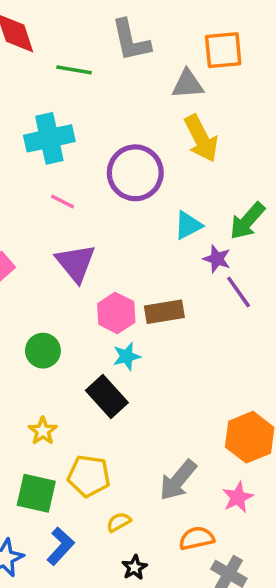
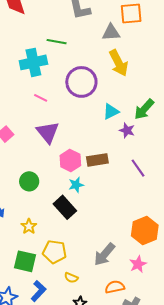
green line: (74, 70) -> (57, 42), moved
purple line: (239, 292) -> (138, 168), moved
yellow semicircle: (119, 522) -> (71, 278), turned -128

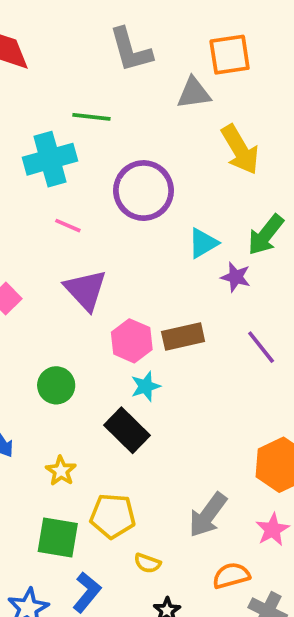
yellow arrow: (118, 63) -> (240, 150), moved

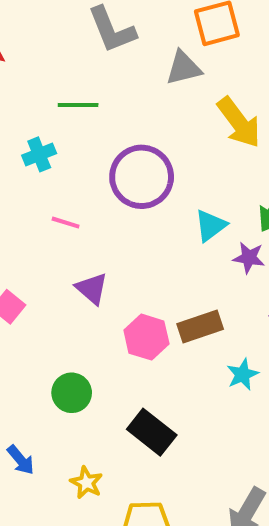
cyan cross: (50, 159) -> (39, 154), size x0.6
purple triangle: (86, 290) -> (92, 289), size x0.7
cyan star: (146, 386) -> (242, 374), moved

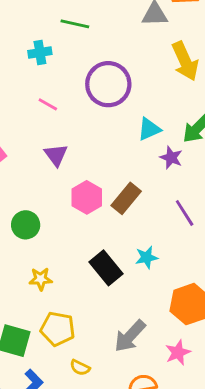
brown rectangle: (200, 327) -> (126, 198), turned -44
cyan star: (242, 374) -> (147, 257), moved
black rectangle: (152, 432) -> (106, 268), moved
yellow star: (86, 483) -> (41, 279), moved, turned 30

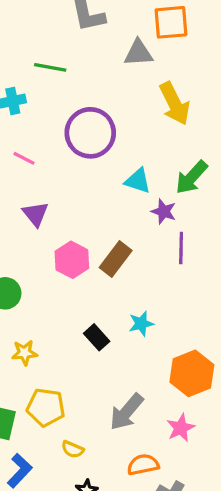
cyan triangle: (149, 129) -> (138, 181), turned 45
purple line: (185, 213) -> (181, 248), moved, turned 36
black rectangle: (106, 268) -> (97, 337), size x0.7

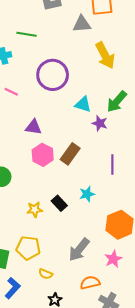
purple triangle: (36, 214) -> (33, 127), moved, turned -42
purple line: (181, 248) -> (112, 164), moved
yellow star: (25, 353) -> (35, 209), moved

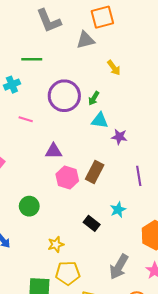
yellow arrow: (105, 55) -> (114, 68), size x0.6
green arrow: (117, 102) -> (94, 98), moved, size x0.6
yellow star: (35, 209) -> (56, 244), moved

